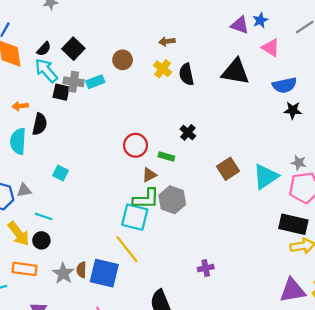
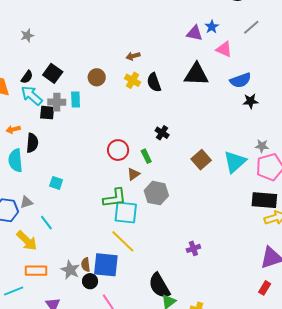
cyan rectangle: (95, 82) -> (76, 99), turned -63
green rectangle: (166, 157) -> (146, 156), turned 56
green L-shape: (146, 199) -> (115, 198), moved
cyan line: (44, 216) -> (46, 223), turned 42
black circle: (41, 240) -> (90, 281), moved

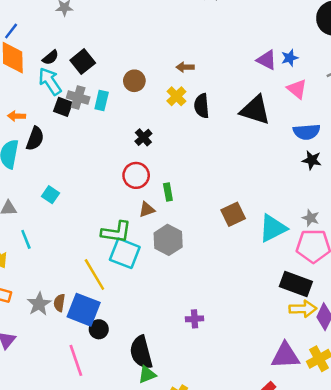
black cross: (162, 133) -> (143, 137), moved
yellow line: (123, 241) -> (94, 275), moved
black circle: (90, 281) -> (99, 329), moved

